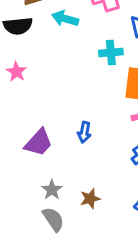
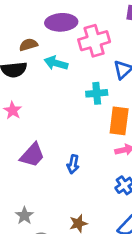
purple trapezoid: (39, 143) -> (32, 155), moved
gray star: (52, 190) -> (24, 216), moved

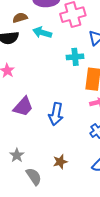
blue arrow: (73, 164) -> (56, 114), size x1.5

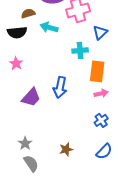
blue arrow: (56, 114) -> (60, 87), moved
gray semicircle: (34, 177) -> (31, 163), moved

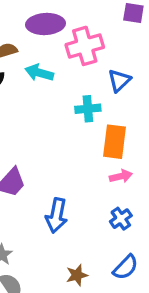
blue arrow: (60, 87) -> (56, 215), moved
brown star: (66, 149) -> (77, 275), moved

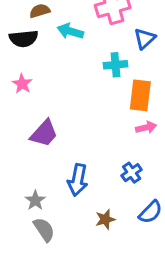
blue arrow: (56, 215) -> (78, 180), moved
blue cross: (121, 219) -> (132, 173), moved

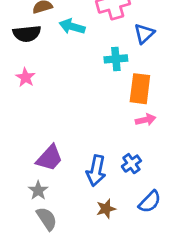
purple trapezoid: (44, 133) -> (49, 158), moved
blue arrow: (78, 180) -> (96, 171), moved

